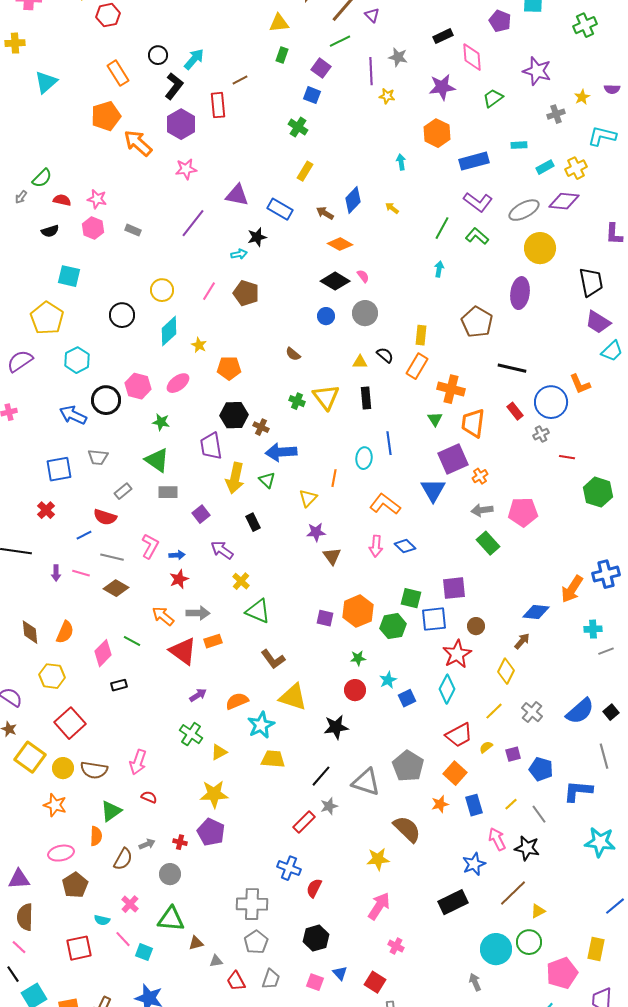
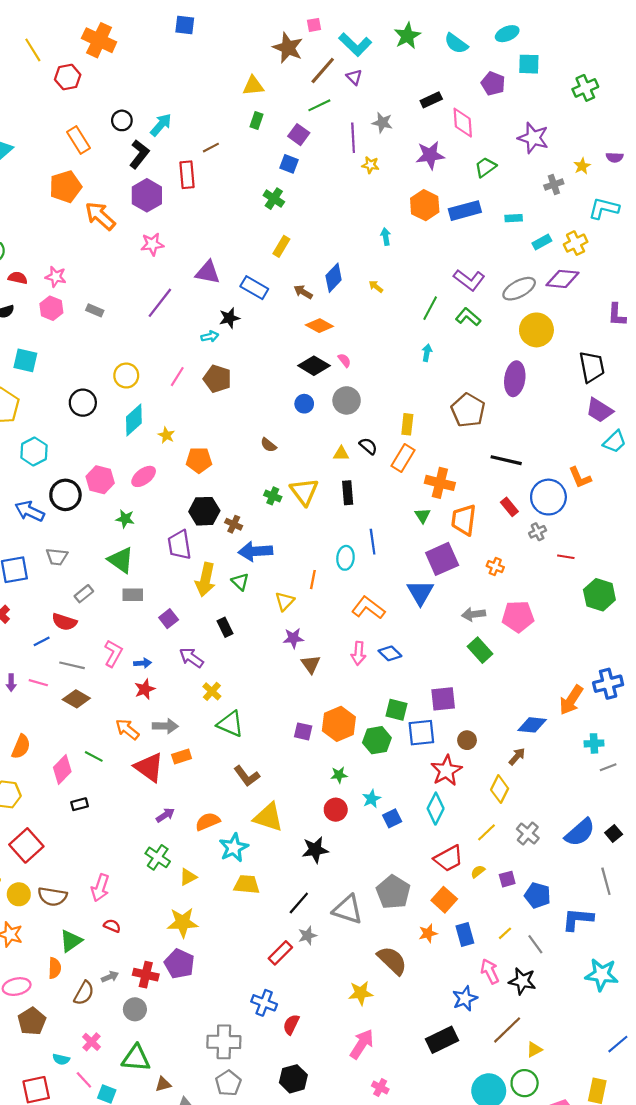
blue rectangle: (474, 161) -> (465, 211), moved
orange cross: (480, 476) -> (495, 567), moved, turned -35
red cross: (180, 842) -> (146, 975), size x1.6

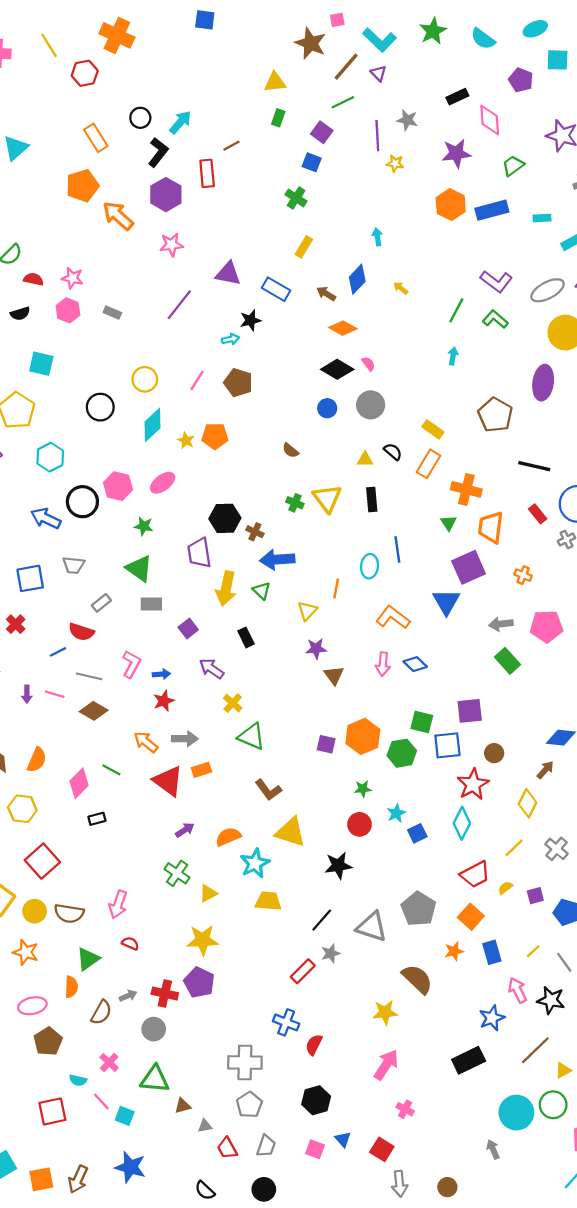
cyan arrow: (386, 237) -> (377, 237), moved
yellow rectangle: (407, 424) -> (433, 429), turned -60
orange pentagon: (199, 460) -> (215, 436), moved

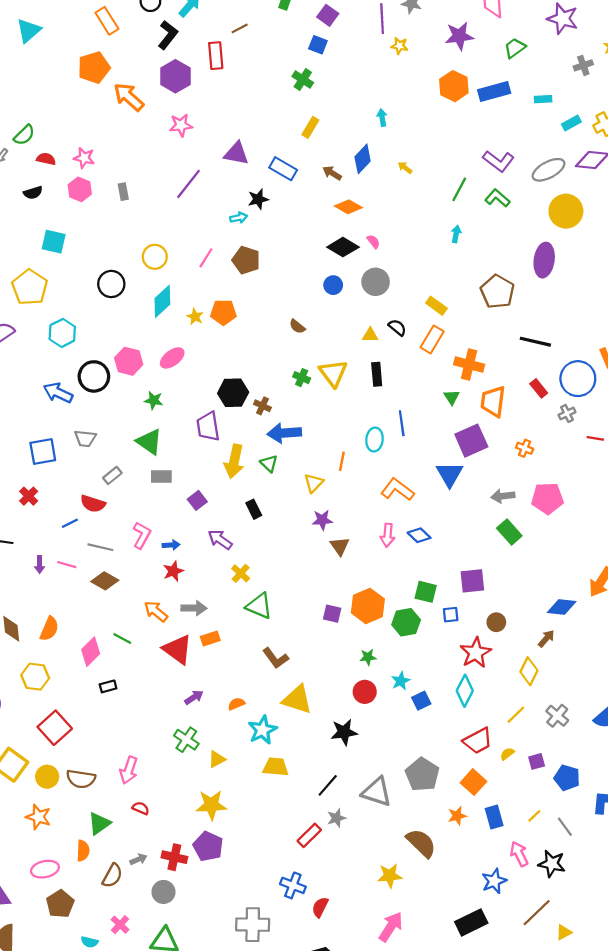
gray rectangle: (112, 313) -> (123, 192), turned 56
blue square: (447, 745) -> (451, 615), size x0.6
orange semicircle: (228, 837) -> (236, 704), size x0.7

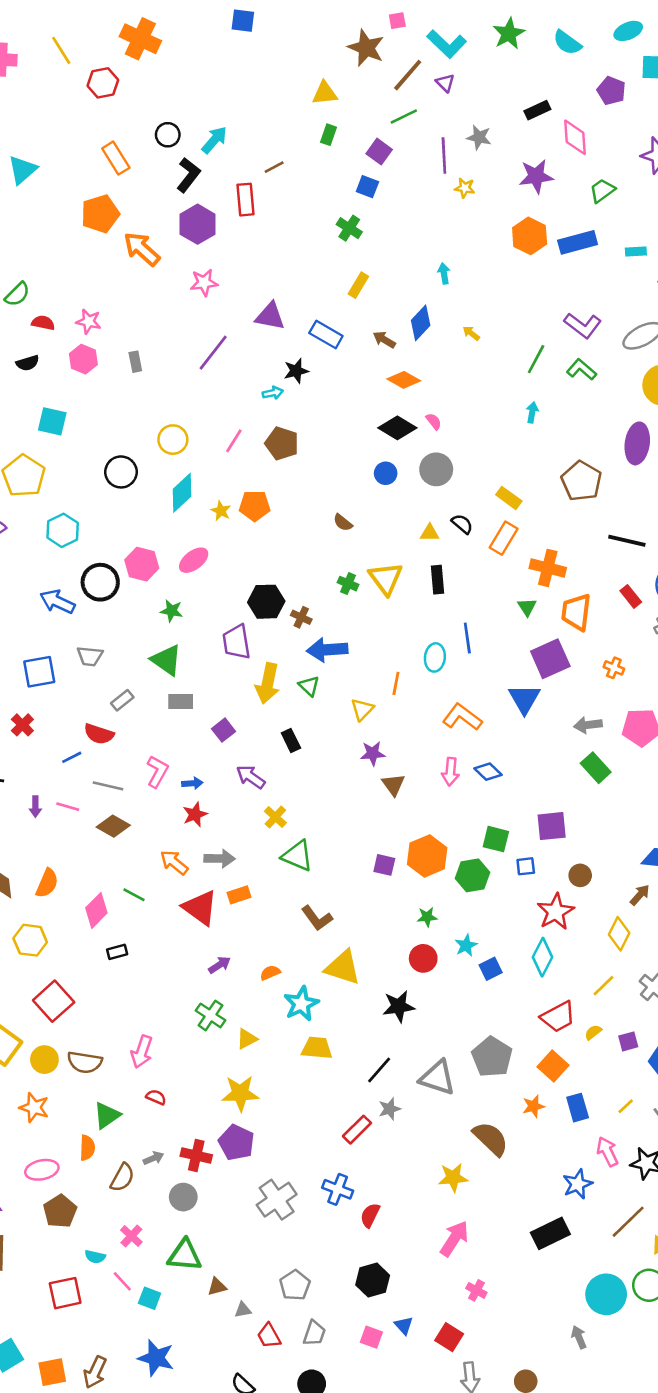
gray cross: (253, 925) -> (277, 1200), moved, turned -36

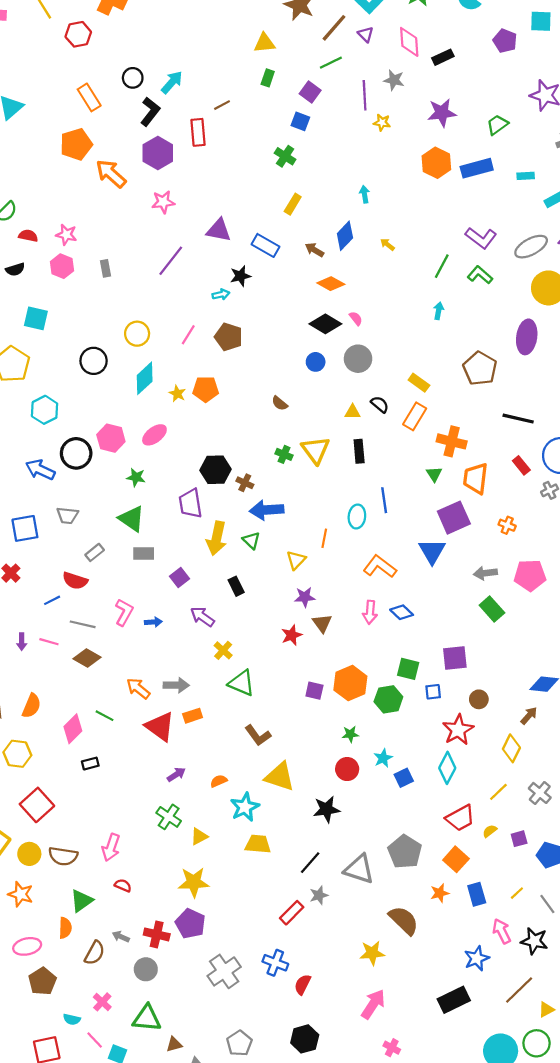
pink diamond: (575, 137) -> (409, 42), moved
red star: (195, 814) -> (292, 635), moved
gray arrow: (153, 1158) -> (121, 937), turned -133

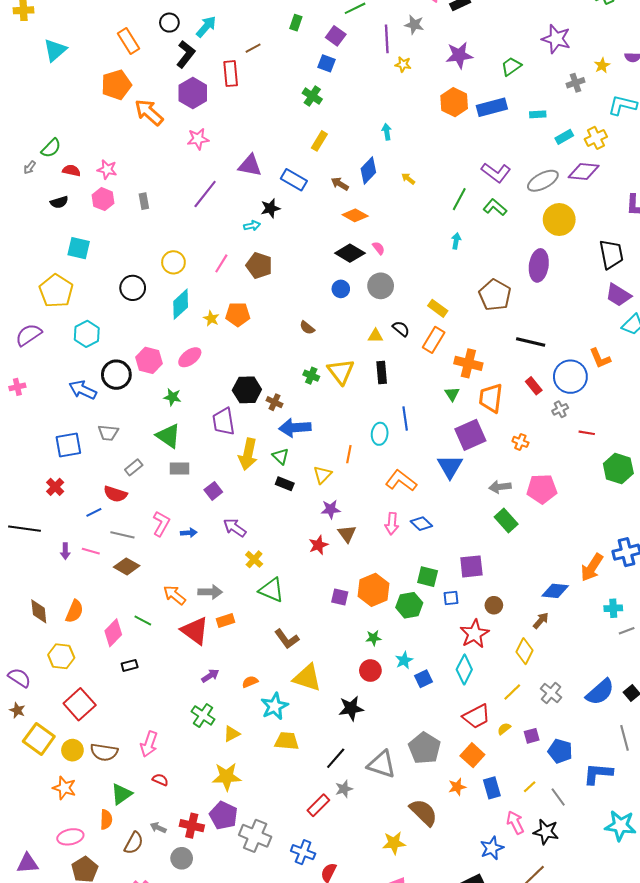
black rectangle: (236, 586) -> (285, 484), moved, turned -42
gray cross: (224, 971) -> (255, 836), moved, turned -32

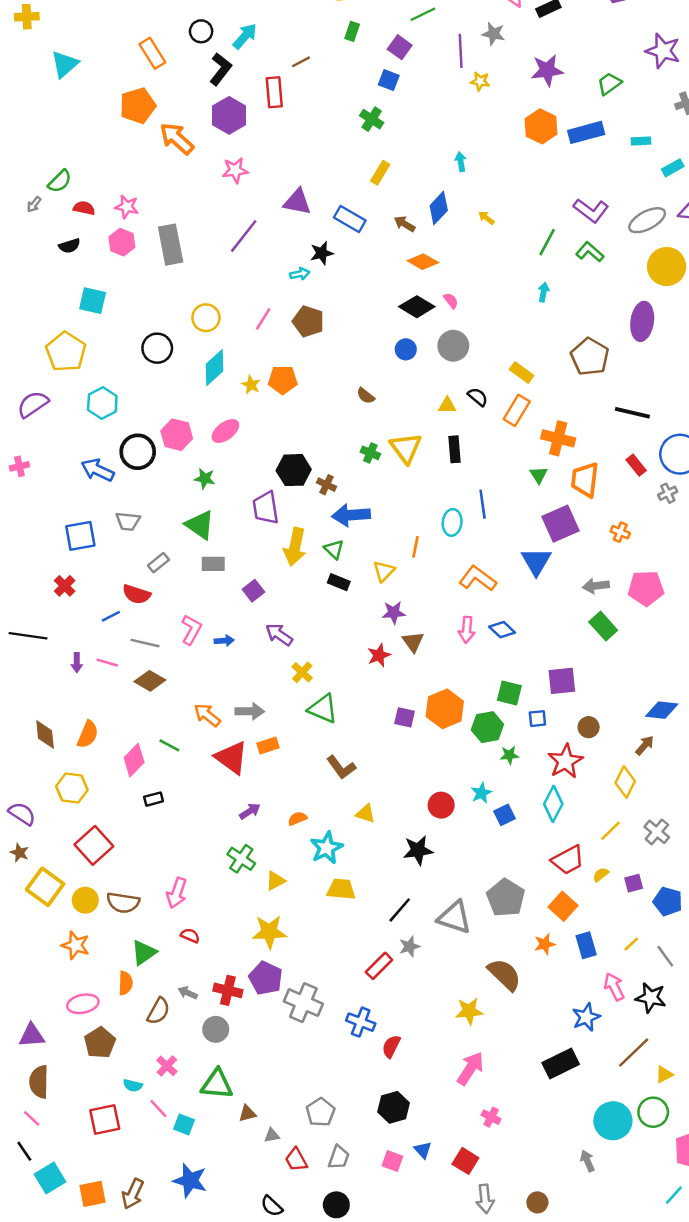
gray rectangle: (144, 201) -> (171, 245), size x2.0
green star: (373, 638) -> (509, 755), moved
yellow triangle: (307, 678) -> (366, 814), size x0.6

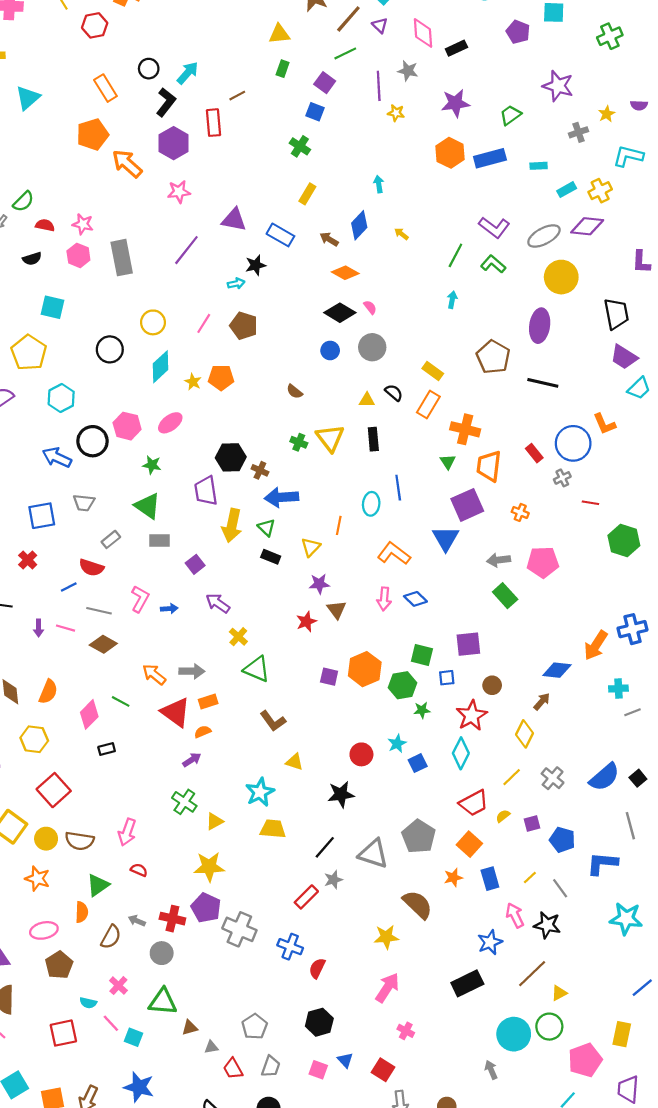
black line: (632, 413) -> (543, 383), moved
orange semicircle: (297, 819) -> (203, 732), moved

